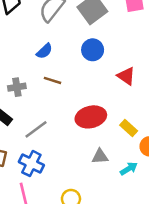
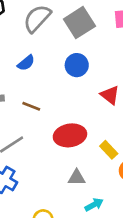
brown line: (53, 80) -> (31, 106), moved
cyan arrow: (129, 169) -> (94, 205), moved

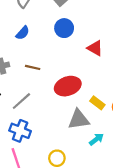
yellow rectangle: (109, 150) -> (97, 103), moved
gray triangle: (77, 178) -> (79, 119), size x1.5

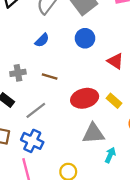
yellow rectangle: (97, 103) -> (114, 101), moved
cyan arrow: (96, 139) -> (110, 155), turned -32

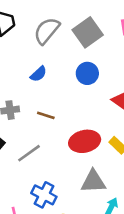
blue cross: (32, 141) -> (44, 195), moved

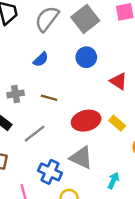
gray triangle: (93, 181) -> (81, 158), moved, turned 30

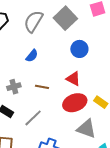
blue circle: (86, 57) -> (79, 49), moved
red triangle: (118, 81) -> (73, 79), moved
gray triangle: (81, 158) -> (86, 129), moved

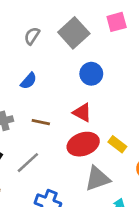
gray semicircle: (33, 21) -> (32, 36), size x0.6
gray triangle: (86, 129) -> (97, 179), turned -40

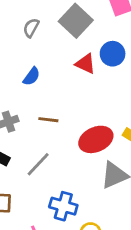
blue circle: (91, 74) -> (113, 54), moved
red triangle: (82, 113) -> (85, 64), moved

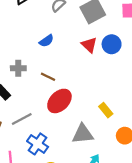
red ellipse: (96, 139) -> (59, 101), moved, turned -40
gray line: (38, 164) -> (22, 119), moved

